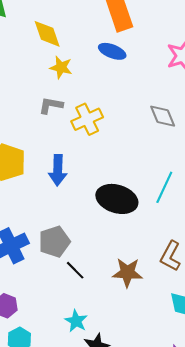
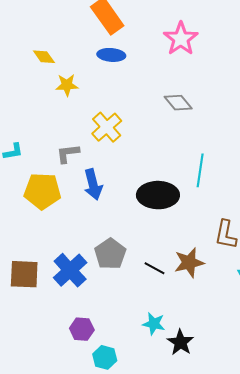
yellow diamond: (47, 34) -> (44, 57), size x0.7
gray L-shape: (51, 105) -> (68, 153), moved
black line: (75, 270) -> (155, 268), moved

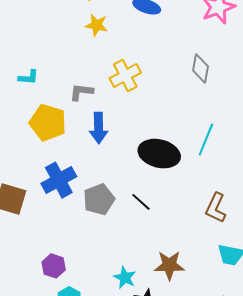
gray diamond: (178, 103) -> (200, 68), turned 36
brown star: (189, 263) -> (169, 265), moved
black line: (155, 268) -> (141, 202), moved
blue cross: (70, 270) -> (59, 180), moved

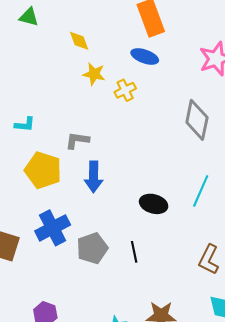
gray diamond: (200, 68) -> (197, 120), size x1.4
yellow cross: (125, 75) -> (125, 90), moved, size x0.7
black ellipse: (159, 154) -> (154, 204), size x0.7
black line: (141, 202) -> (134, 252), turned 35

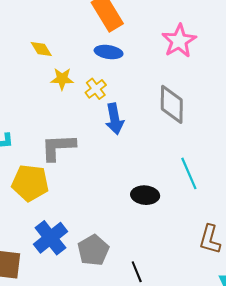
gray L-shape: (77, 140) -> (58, 147), size x1.5
blue arrow: (94, 177) -> (115, 119), moved
cyan line: (201, 191) -> (189, 173), turned -36
black line: (134, 252) -> (137, 272), moved

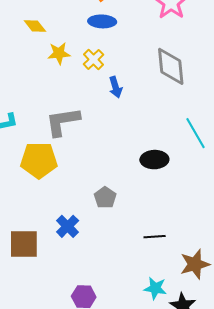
blue arrow: (115, 119) -> (116, 87), size x0.7
blue cross: (50, 238) -> (68, 226), moved, size x0.7
gray pentagon: (93, 250) -> (105, 198), moved, size x0.7
black line: (137, 272) -> (155, 237), turned -65

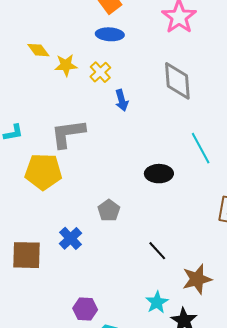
yellow diamond: (35, 26) -> (38, 50), moved
black line: (155, 237) -> (157, 251), turned 50
cyan star: (155, 288) -> (157, 302), turned 30

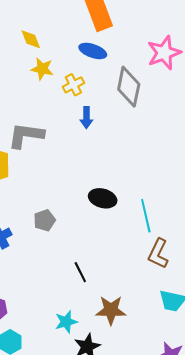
yellow diamond: (38, 50) -> (31, 39), moved
gray diamond: (177, 81) -> (129, 87), moved
cyan line: (201, 148) -> (146, 216), moved

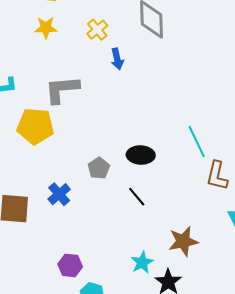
yellow star: (42, 69) -> (46, 28), moved
black ellipse: (103, 198) -> (141, 155), moved
black line: (80, 272) -> (137, 197), moved

